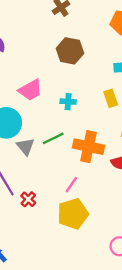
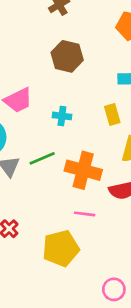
pink line: (71, 185) -> (85, 214), moved, turned 60

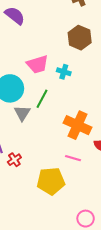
cyan cross: (62, 116) -> (64, 72), moved
green line: (42, 158) -> (42, 99), moved, turned -48

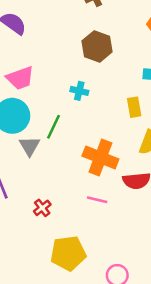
pink trapezoid: (37, 64) -> (20, 78), moved
red cross: (14, 160) -> (42, 208), moved
yellow pentagon: (51, 181) -> (68, 253), moved

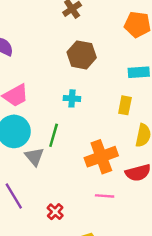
yellow rectangle: (134, 107) -> (125, 105), turned 30
orange cross: (100, 158) -> (101, 157), turned -32

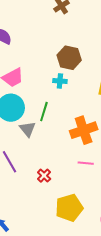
brown hexagon: (82, 55) -> (69, 58), moved

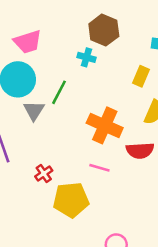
orange cross: (84, 130) -> (105, 125), turned 32
yellow pentagon: (69, 208) -> (71, 200), moved

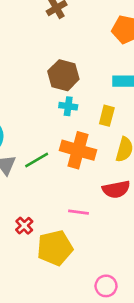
cyan cross: (87, 57) -> (68, 106), moved
green line: (59, 92) -> (37, 160), moved, turned 40
orange cross: (105, 125) -> (78, 150), moved

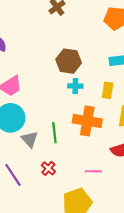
green line: (37, 160) -> (54, 133), turned -60
red cross: (24, 226) -> (48, 168), moved

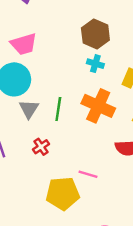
pink line: (93, 171) -> (88, 174), moved

